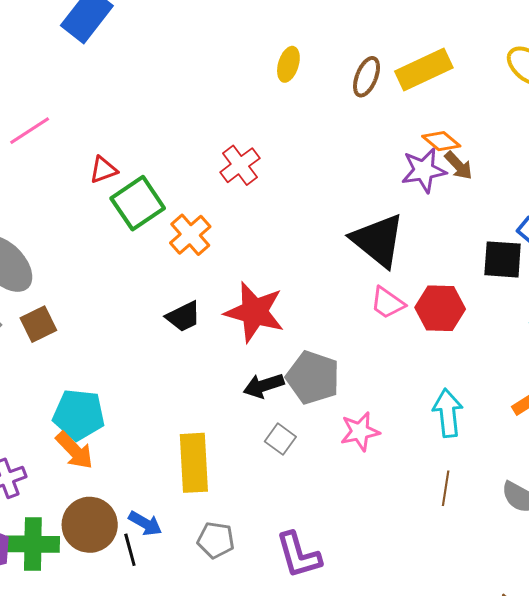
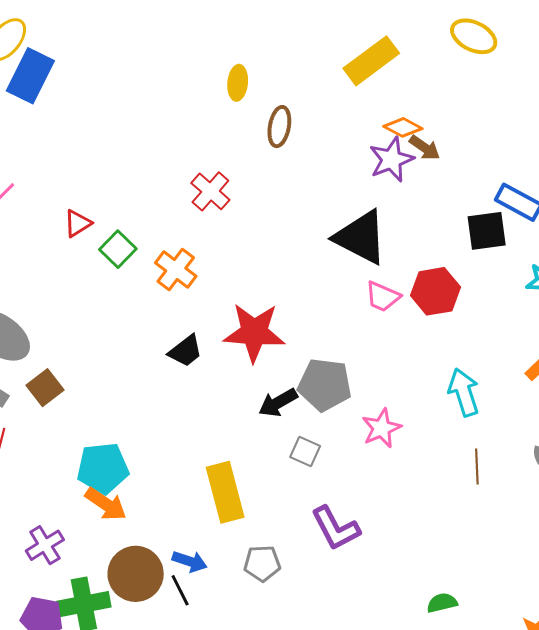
brown ellipse: (367, 77) -> (279, 127), moved
green square: (138, 203) -> (118, 249), size x0.7
purple L-shape: (299, 555) -> (335, 528), moved

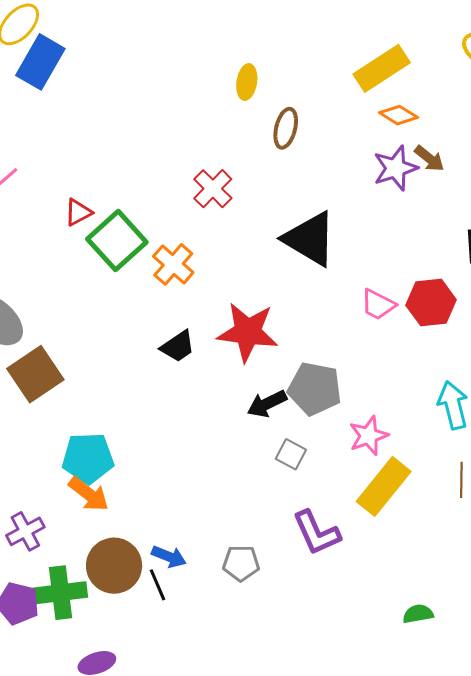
orange diamond: (403, 127) -> (398, 115), moved
black triangle: (361, 237) -> (310, 239), moved
green square: (118, 249) -> (117, 241), size x1.6
brown square: (45, 388) -> (35, 374), size x1.5
yellow rectangle: (225, 492) -> (384, 486), moved, turned 50

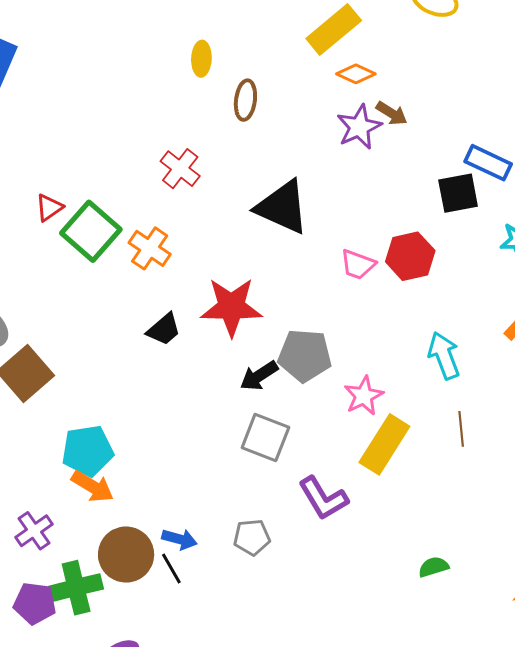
gray square: (291, 454) -> (265, 438), moved, size x1.6

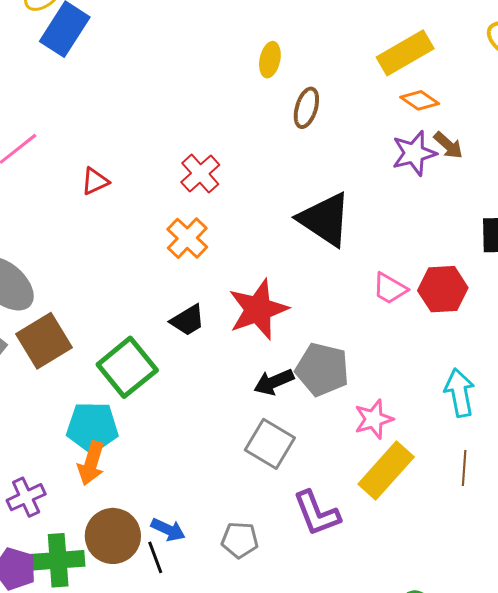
red cross: (180, 169) -> (200, 174), moved
green square: (91, 231) -> (127, 367), moved
red star: (231, 307) -> (258, 309), turned -30
orange arrow: (92, 486) -> (91, 463), turned 66

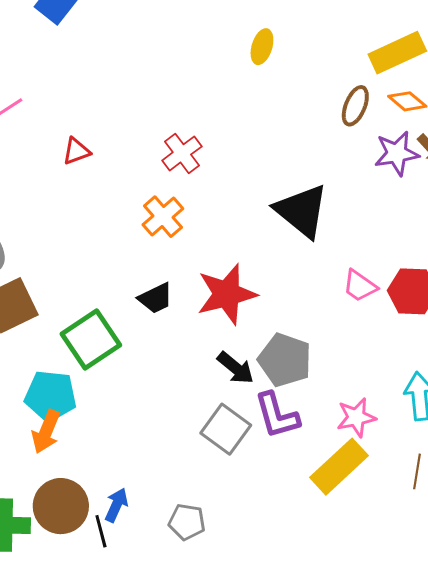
brown ellipse: (306, 108) -> (355, 106), moved
black arrow: (274, 382) -> (236, 368), turned -123
pink star: (374, 419) -> (356, 417), moved
purple L-shape: (317, 513) -> (277, 415), moved
blue arrow: (168, 530) -> (116, 505), turned -96

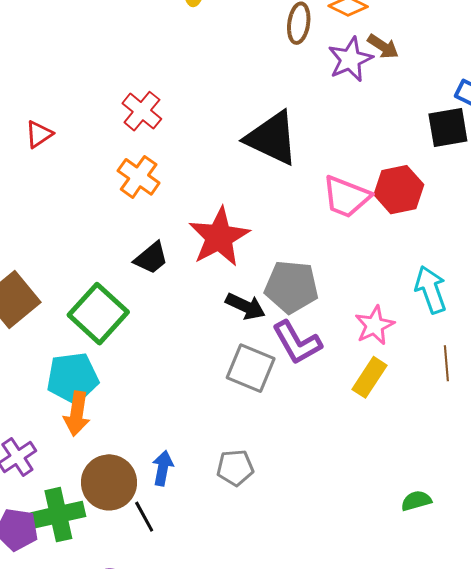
pink trapezoid: (360, 286) -> (346, 197), size x1.4
yellow rectangle: (339, 467) -> (370, 377), size x0.7
black line: (101, 531) -> (144, 517), moved

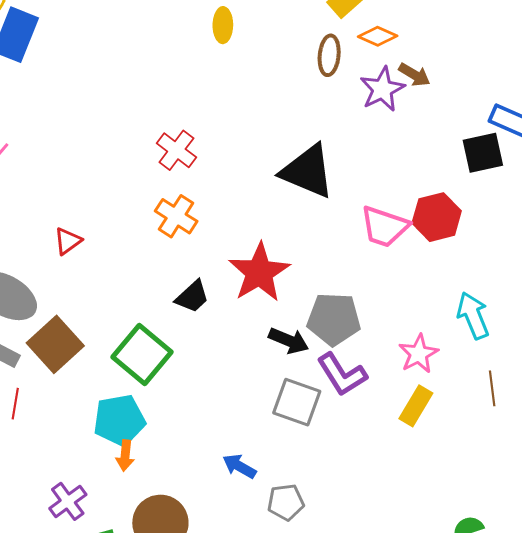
red triangle: (39, 134) -> (68, 241), moved
orange arrow: (77, 414) -> (125, 456), size x0.7
blue arrow: (163, 468) -> (239, 466), moved, turned -68

